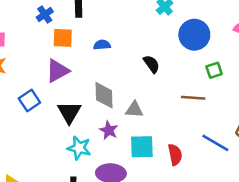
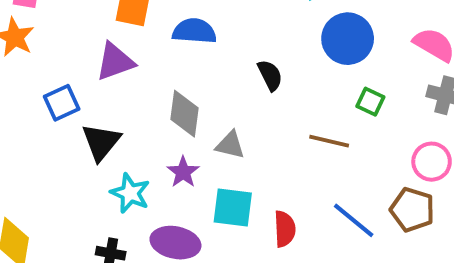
blue semicircle: (102, 45) -> (194, 31), size x1.5
green square: (214, 70) -> (370, 102), turned 35
black triangle: (69, 112) -> (101, 142), moved

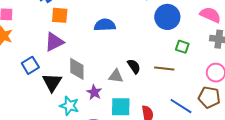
blue semicircle: (194, 31) -> (105, 25), moved
black semicircle: (270, 75) -> (134, 66), moved
gray diamond: (184, 114) -> (77, 69), moved

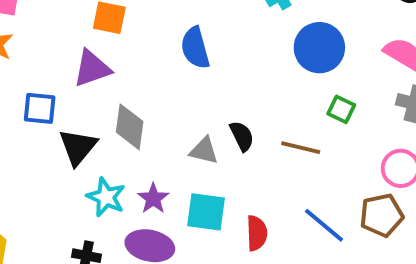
blue semicircle: (105, 25) -> (195, 48), turned -110
blue square: (30, 65) -> (40, 108), turned 30
purple star: (94, 92) -> (153, 198), moved
brown pentagon: (209, 97) -> (381, 215), turned -30

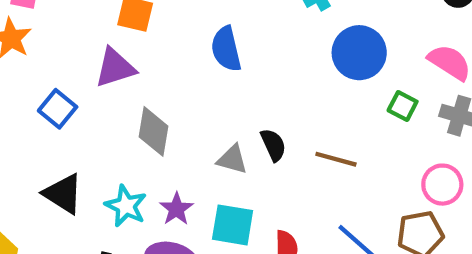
blue square: (40, 108) -> (58, 109), turned 32
green square: (341, 109) -> (403, 106), moved
black triangle: (78, 147) -> (63, 194), moved, turned -39

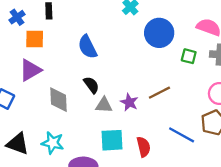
black semicircle: (273, 145) -> (91, 85), moved
brown line: (336, 159) -> (159, 93), turned -30
purple star: (176, 209) -> (129, 102), moved

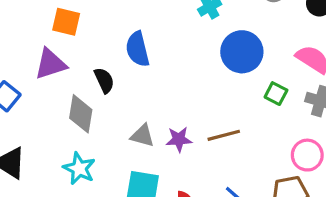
black semicircle: (91, 85) -> (104, 80), moved
purple star: (129, 102) -> (179, 139), turned 30
cyan star: (53, 143) -> (79, 168), moved

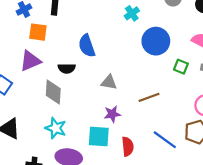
black semicircle: (104, 80) -> (67, 68), turned 119
gray triangle: (142, 136) -> (109, 82), moved
purple star: (179, 139) -> (112, 114), moved

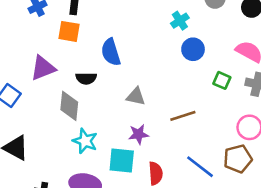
cyan cross: (132, 13) -> (180, 21), moved
orange square: (38, 32) -> (69, 31), moved
blue circle: (156, 41) -> (193, 49), size x0.7
cyan star: (56, 128) -> (85, 141), moved

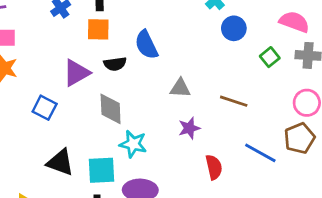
black semicircle: (86, 78) -> (115, 64), moved
green square: (222, 80) -> (270, 57), turned 36
brown line: (183, 116) -> (234, 101), turned 45
cyan square: (122, 160) -> (101, 170), moved

